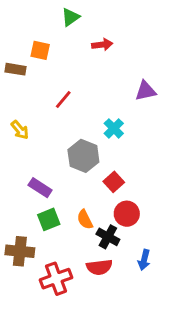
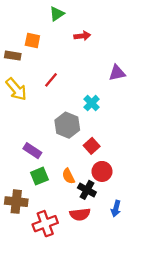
yellow arrow: (20, 130) -> (16, 89), moved, size x1.5

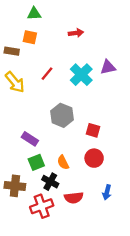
green triangle: (57, 14) -> (34, 14), moved, turned 32
cyan cross: (92, 103) -> (81, 75), moved, size x1.5
red square: (92, 146) -> (93, 130), moved, turned -32
black cross: (87, 190) -> (50, 182), moved

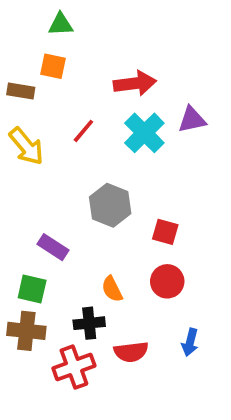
red arrow: (76, 33) -> (135, 83), moved, size x1.5
green square: (36, 162) -> (32, 289), moved, turned 35
black cross: (50, 182) -> (89, 323), turned -35

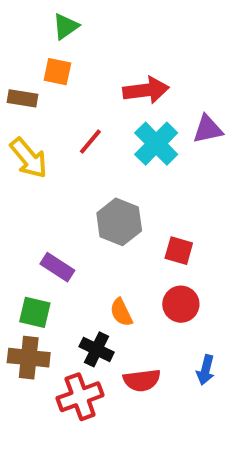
green triangle: (61, 24) -> (66, 26), turned -32
black cross: (89, 323) -> (97, 349), turned 32

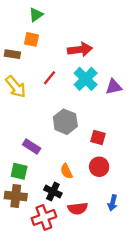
purple triangle: (208, 129) -> (114, 87), moved

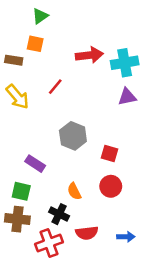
cyan cross: (86, 79) -> (125, 63), moved, turned 35
blue arrow: (113, 203) -> (126, 237), moved, turned -105

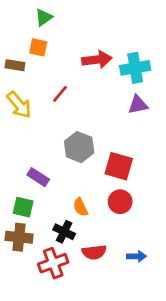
red square: (109, 153) -> (119, 166), size x1.5

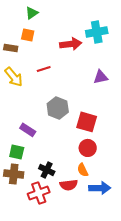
cyan cross: (135, 68) -> (97, 32), moved
red line: (60, 94) -> (44, 69), turned 32
orange semicircle: (81, 207) -> (83, 170), moved
blue arrow: (136, 256) -> (100, 188), size x1.5

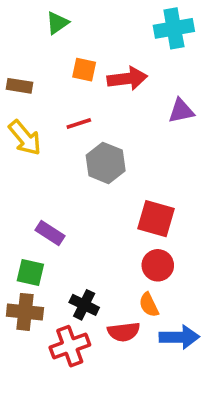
cyan cross: (97, 32) -> (174, 28), moved
orange square: (28, 35) -> (84, 70), moved
purple triangle: (101, 77) -> (181, 111), moved
gray hexagon: (58, 108) -> (106, 163), moved

